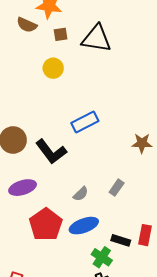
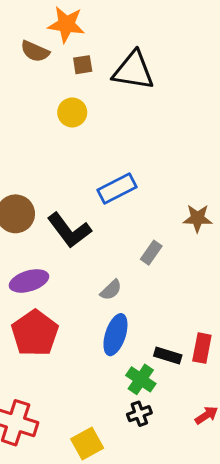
gray rectangle: (117, 188) -> (151, 253), moved
red pentagon: (46, 225) -> (35, 333), moved
blue ellipse: (84, 226) -> (115, 335), turned -52

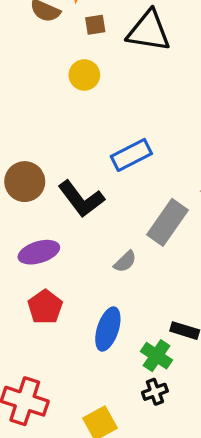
gray rectangle: (151, 253) -> (167, 222), size x1.8
red pentagon: (35, 333) -> (45, 307), size x0.7
blue ellipse: (115, 335) -> (108, 329), moved

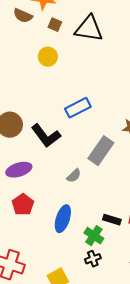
brown square: (95, 25) -> (55, 25), turned 32

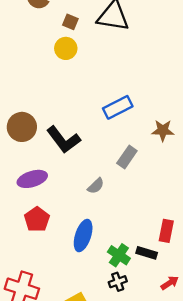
brown square: (55, 25) -> (70, 22), moved
blue rectangle: (78, 108) -> (118, 107), moved
gray rectangle: (101, 151) -> (127, 157), size x0.7
black rectangle: (112, 220) -> (147, 253), moved

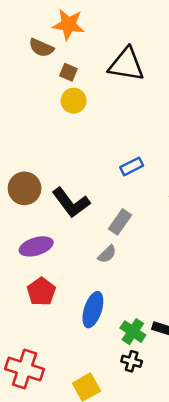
brown square: (70, 22) -> (68, 72), moved
blue rectangle: (118, 107) -> (132, 166), size x0.7
gray rectangle: (127, 157) -> (120, 222), moved
black cross: (118, 282) -> (132, 361), turned 36

